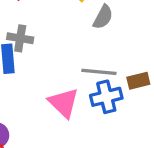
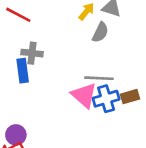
brown rectangle: (138, 81) -> (130, 97), moved
pink triangle: (64, 103) -> (84, 95), moved

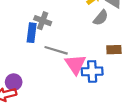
gray line: (99, 78) -> (56, 50), moved
brown rectangle: (130, 97) -> (114, 50), moved

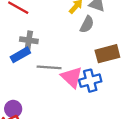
blue rectangle: (32, 33) -> (20, 55), turned 66
brown rectangle: (114, 50) -> (107, 54), size x1.5

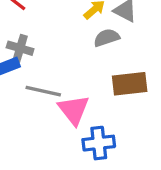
gray semicircle: (87, 24) -> (107, 38), turned -144
blue cross: (90, 81) -> (99, 143), moved

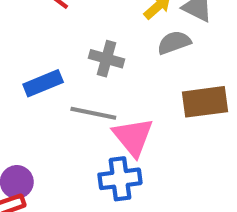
gray cross: (20, 48) -> (107, 59), moved
blue cross: (99, 143) -> (120, 179), moved

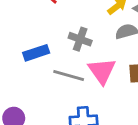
pink triangle: (133, 137) -> (102, 71), moved

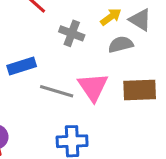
gray cross: (80, 39) -> (72, 33), moved

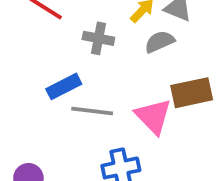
blue rectangle: (22, 66) -> (64, 86), moved
pink triangle: (93, 87) -> (153, 116), moved

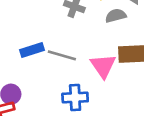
blue rectangle: (64, 86) -> (32, 50), moved

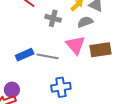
pink triangle: (103, 66) -> (75, 45), moved

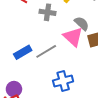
gray semicircle: (85, 22) -> (82, 23), moved, turned 70
gray line: (48, 56) -> (46, 51), turned -35

